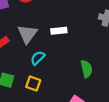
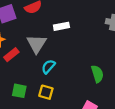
white rectangle: (59, 31) -> (61, 26), moved

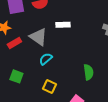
gray triangle: (37, 44) -> (38, 37), turned -36
yellow square: (46, 92) -> (49, 87), moved

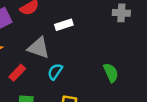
red rectangle: (14, 43) -> (17, 73), moved

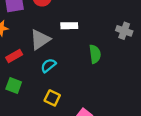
gray triangle: (39, 48) -> (40, 39), turned 50
green semicircle: (111, 73) -> (95, 54), moved

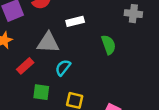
gray triangle: (40, 39) -> (48, 43), turned 50
green square: (14, 86) -> (41, 92), moved

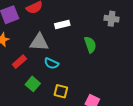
cyan semicircle: (63, 68) -> (51, 63), turned -104
green square: (41, 92) -> (33, 84), turned 32

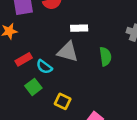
gray triangle: (39, 42) -> (68, 52), moved
cyan semicircle: (51, 63) -> (44, 67), moved

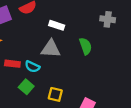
white rectangle: (79, 28) -> (57, 25), turned 32
red rectangle: (24, 59) -> (12, 64), turned 48

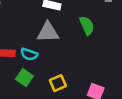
yellow square: (55, 94) -> (58, 83), turned -32

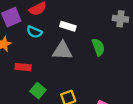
cyan semicircle: (29, 54) -> (34, 32), moved

